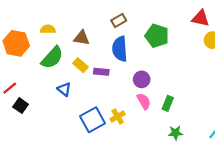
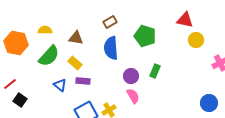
purple rectangle: (101, 72) -> (83, 81), moved
green rectangle: (168, 103) -> (155, 71), moved

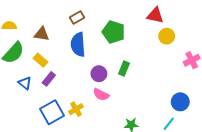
purple rectangle: (83, 81) -> (49, 79), turned -56
pink semicircle: (133, 96) -> (101, 95), turned 147

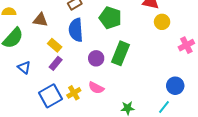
yellow rectangle: (41, 60) -> (55, 45), moved
green rectangle: (124, 68) -> (120, 53), size x1.6
purple rectangle: (49, 79) -> (56, 63), moved
pink semicircle: (101, 95) -> (96, 88), moved

